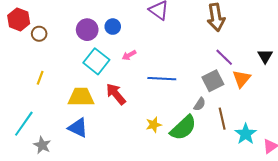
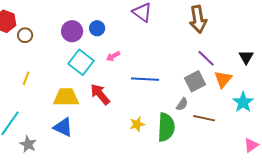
brown line: (222, 119) -> (204, 118), turned -65
green semicircle: (183, 128) -> (166, 127), turned -44
cyan star: (246, 134) -> (243, 102), moved

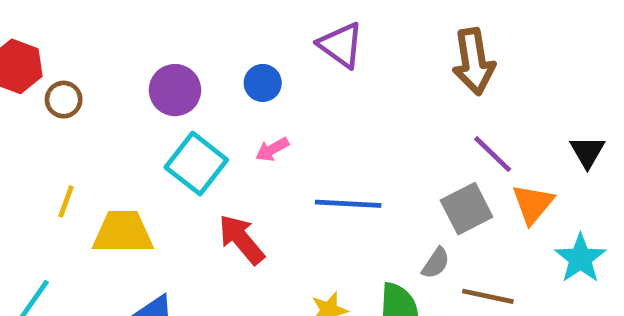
blue circle: (97, 28) -> (263, 83), moved
yellow trapezoid: (66, 97) -> (123, 232), moved

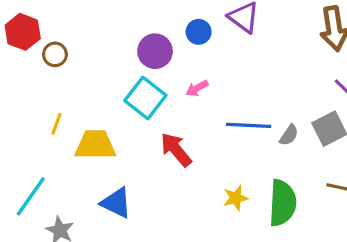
blue circle: (263, 83) -> (199, 32), moved
purple circle: (175, 90) -> (155, 51), moved
gray semicircle: (436, 263) -> (289, 135), moved

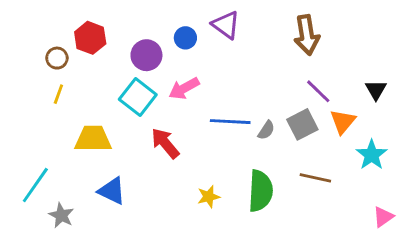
red hexagon: (23, 32) -> (90, 38), moved
pink arrow: (197, 88) -> (184, 88), size x1.5
yellow line: (57, 124) -> (58, 94), moved
yellow star: (236, 198) -> (209, 197), moved

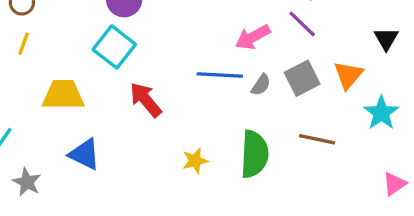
pink arrow: (184, 88) -> (253, 37), moved
purple line: (318, 91) -> (302, 24), moved

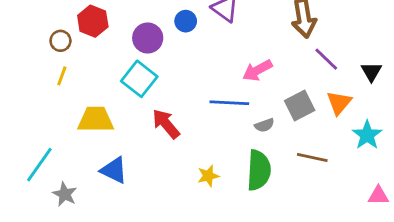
purple line: (302, 24) -> (326, 59), moved
gray semicircle: (261, 85) -> (264, 125), moved, turned 36
pink triangle: (394, 184) -> (378, 196), turned 35

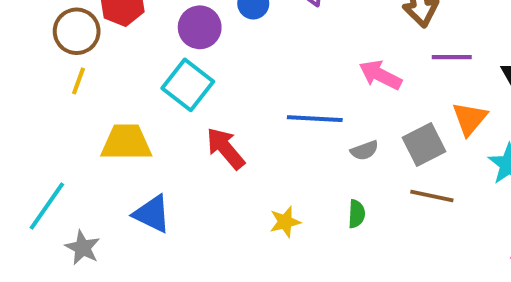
brown circle: (60, 41) -> (77, 31), size x1.5
purple line: (326, 59) -> (452, 57), turned -44
pink arrow: (257, 70) -> (380, 75), moved, turned 56
gray square: (300, 106) -> (424, 144), moved
green semicircle: (259, 170) -> (356, 214), size x0.5

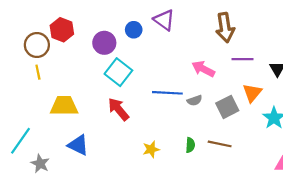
yellow line: (79, 81) -> (38, 72), turned -32
cyan square: (188, 85) -> (118, 72), moved
gray semicircle: (364, 150) -> (195, 100), moved
brown line: (432, 196) -> (220, 144), moved

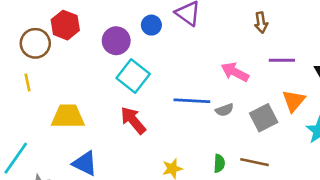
brown arrow: (225, 28) -> (261, 22), size x0.6
yellow line: (38, 72) -> (27, 82), moved

